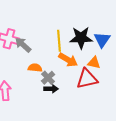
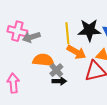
gray arrow: (23, 45) -> (31, 37), turned -60
orange semicircle: (35, 68) -> (43, 60), size x1.5

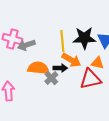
black arrow: (59, 81) -> (60, 68), moved

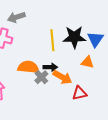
gray arrow: (26, 45) -> (16, 17), moved
orange arrow: (71, 60) -> (62, 77), moved
red triangle: (90, 79) -> (79, 93), moved, size x0.7

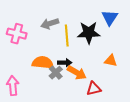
gray arrow: (16, 17) -> (50, 24), moved
blue triangle: (95, 39) -> (110, 18), moved
orange triangle: (87, 62) -> (111, 61), moved

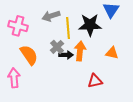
orange semicircle: (43, 63) -> (29, 55), moved, turned 50
gray cross: (56, 73) -> (57, 47), moved
orange arrow: (77, 73) -> (80, 51), moved, turned -114

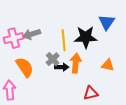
gray arrow: (51, 16) -> (32, 34), moved
pink cross: (18, 26) -> (14, 38), turned -30

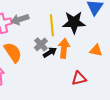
black arrow: (62, 67) -> (50, 52), turned -32

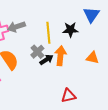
black star: (74, 22) -> (70, 30), size x0.7
red triangle: (79, 78) -> (68, 96), moved

